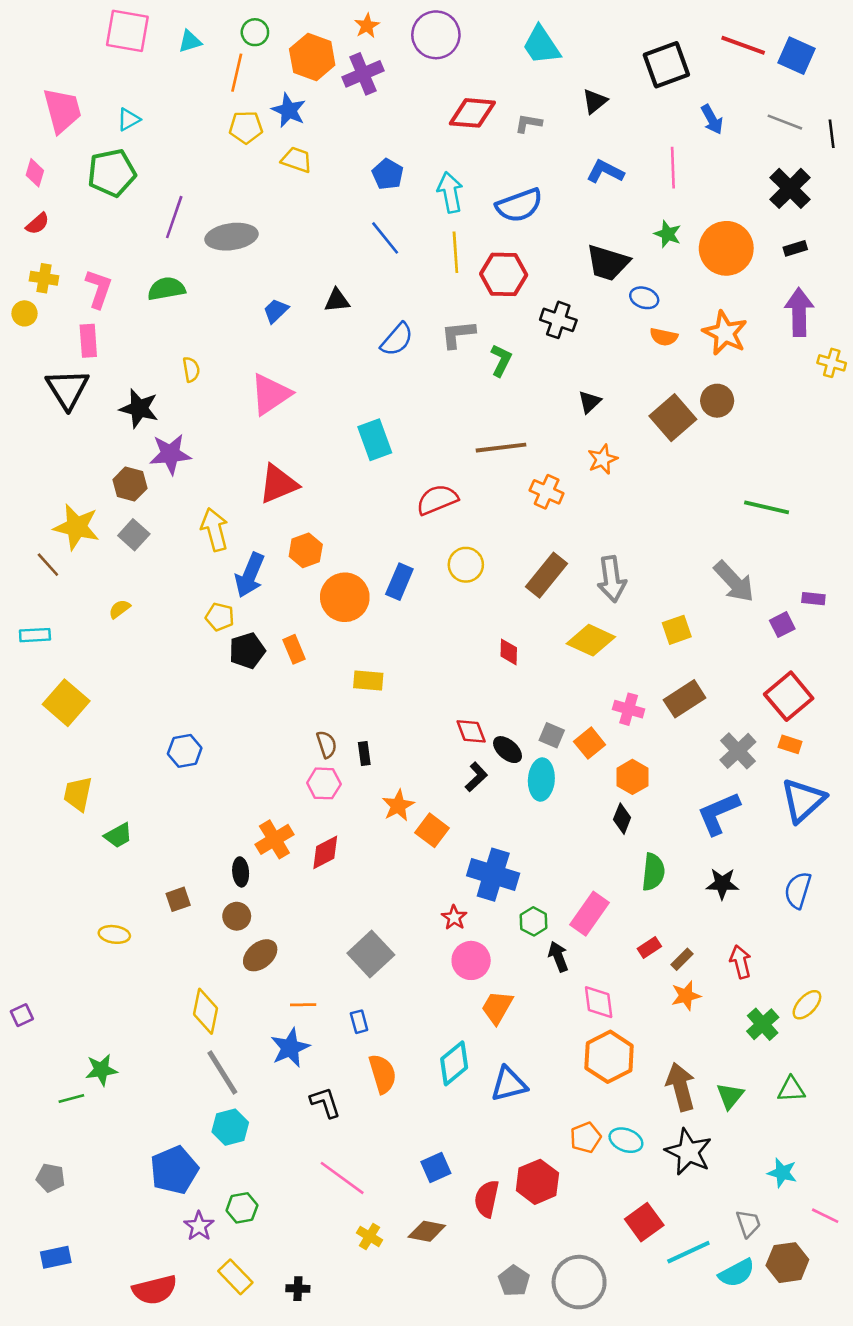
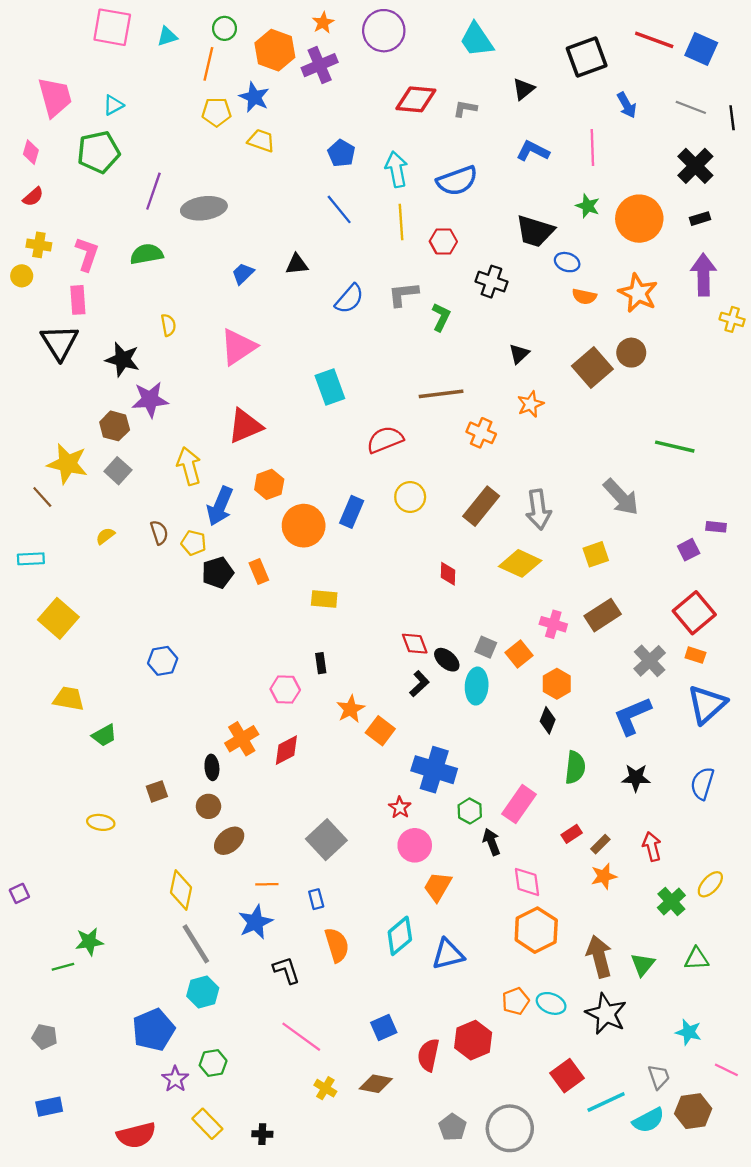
red hexagon: (504, 274) -> (443, 241), size x0.7
gray arrow: (734, 582) -> (621, 497), moved
brown semicircle: (327, 744) -> (159, 533), moved
yellow trapezoid: (78, 794) -> (69, 699), turned 88

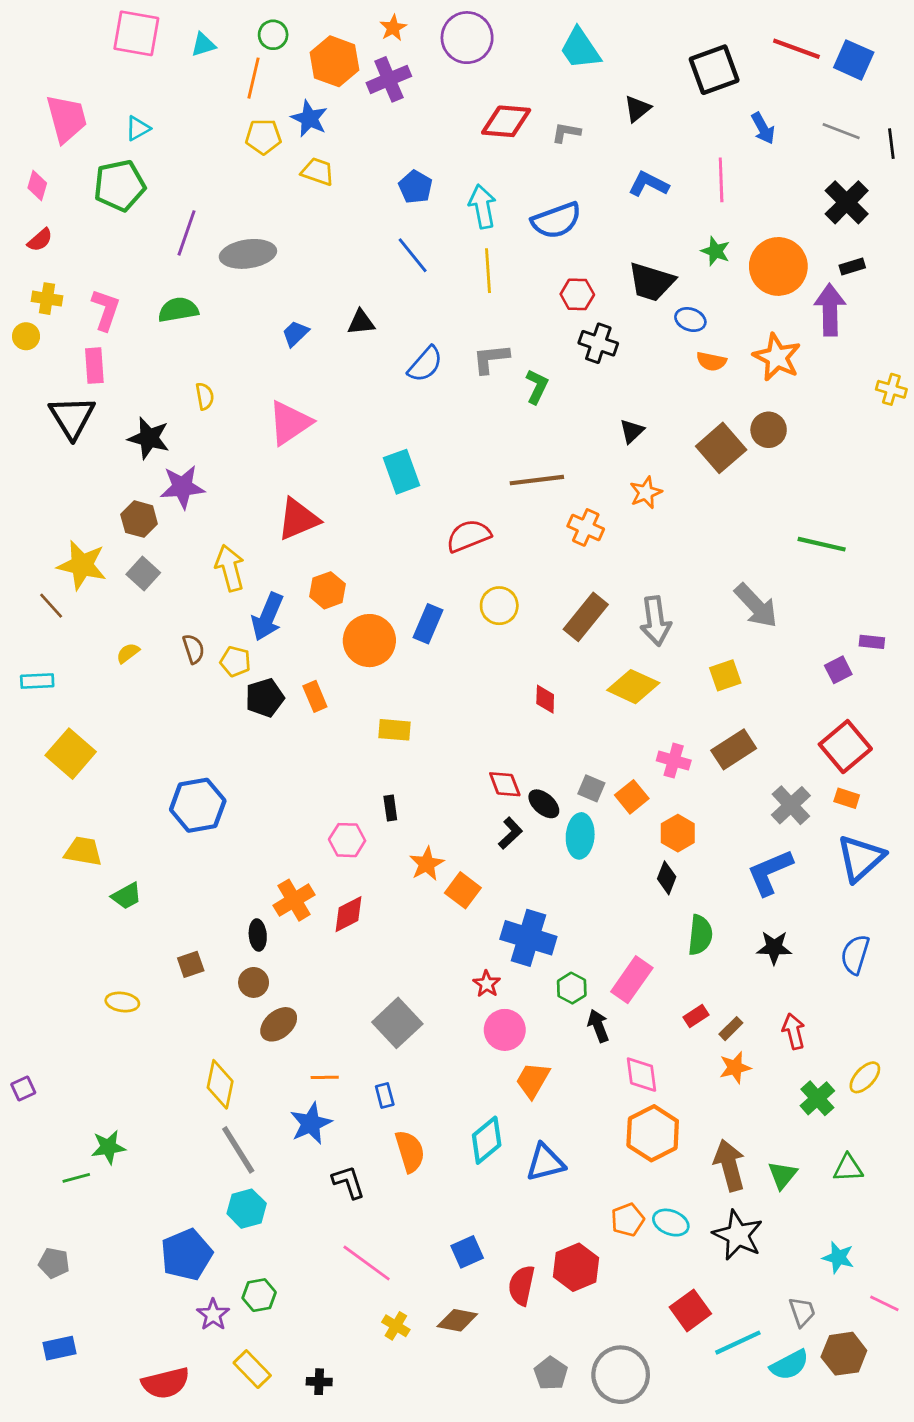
red hexagon: (443, 241) -> (577, 294), moved
purple arrow: (703, 275) -> (830, 310), moved
blue hexagon: (163, 661) -> (198, 805), size x1.5

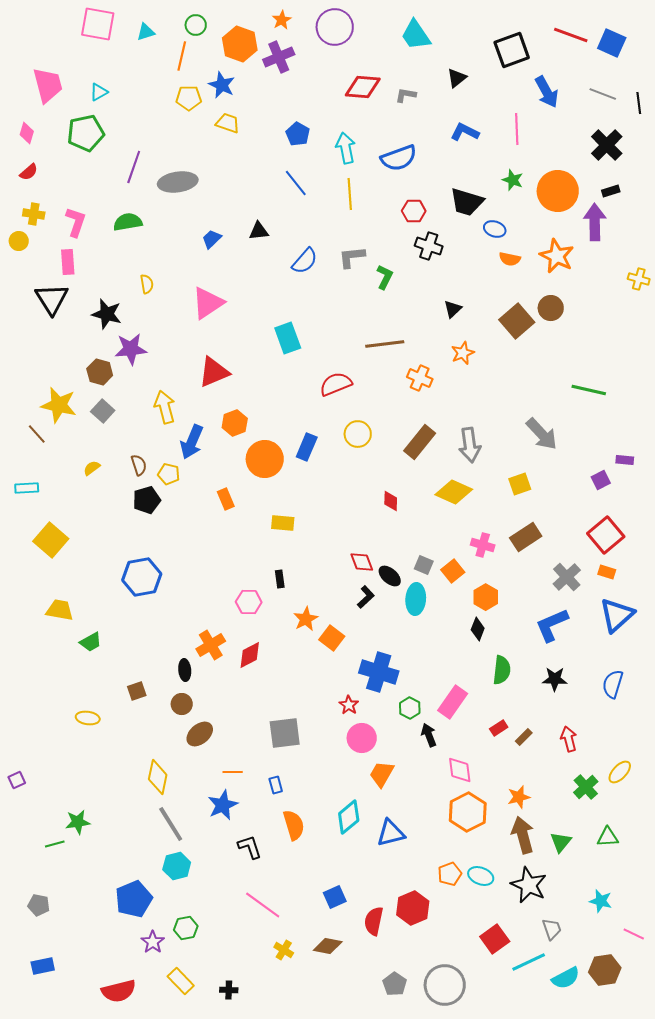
blue arrow: (763, 128) -> (547, 92), size x1.4
black pentagon: (265, 698) -> (147, 500), moved
gray square: (397, 1023) -> (285, 733), turned 36
orange star: (735, 1068) -> (519, 797), moved
gray trapezoid: (802, 1312) -> (552, 929), moved

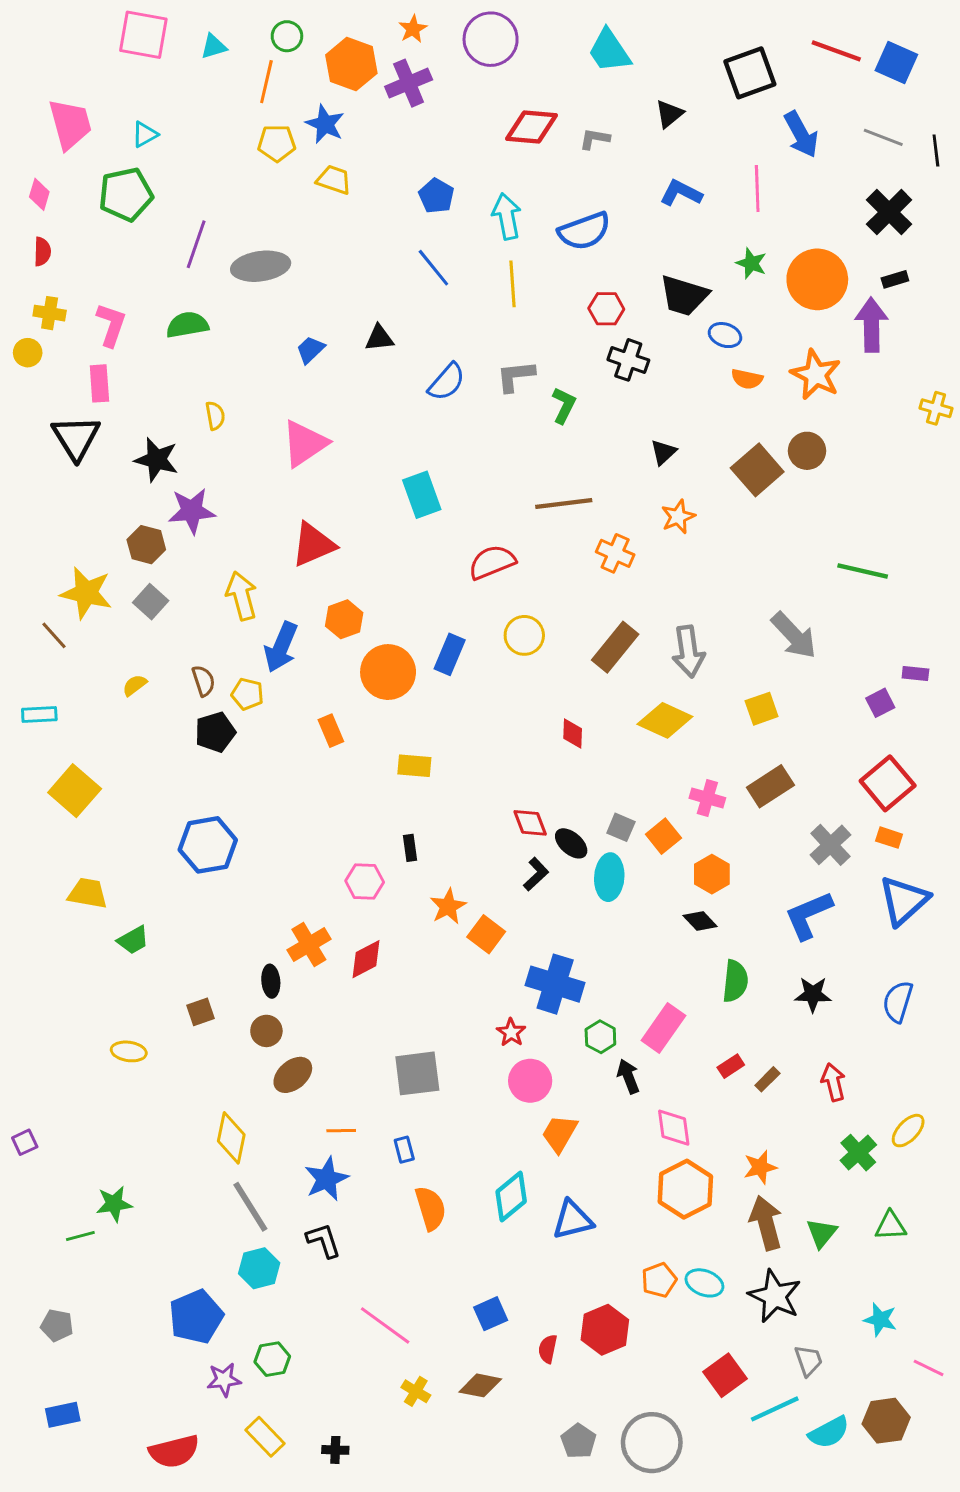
red semicircle: (29, 172) -> (42, 252), turned -48
black diamond: (478, 629) -> (700, 921), turned -65
black L-shape: (250, 847) -> (324, 1240), moved
red semicircle: (374, 921) -> (548, 1349), size x0.7
purple star: (153, 942) -> (224, 1380), turned 30

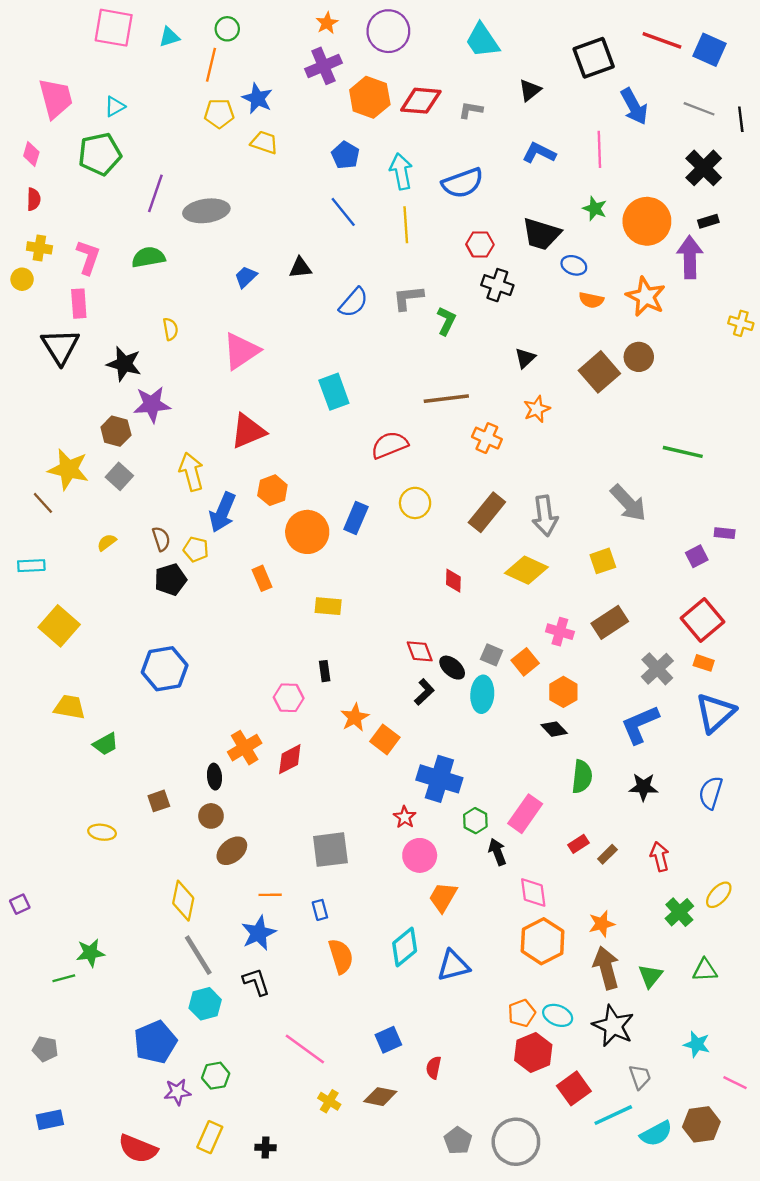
orange hexagon: (351, 64) -> (370, 97), moved
red hexagon: (605, 1330) -> (533, 1052), moved
yellow rectangle: (265, 1437) -> (210, 1137), turned 68
red semicircle: (174, 1451) -> (138, 1149), turned 36

